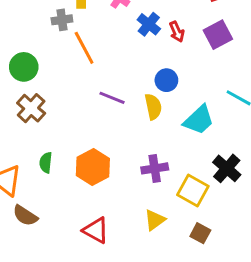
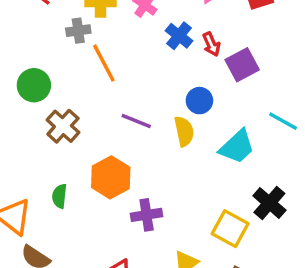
purple square: (218, 35) -> (242, 65), moved
brown cross: (31, 108) -> (63, 126), moved
orange hexagon: (93, 167) -> (111, 177), moved
purple cross: (155, 168) -> (147, 215), moved

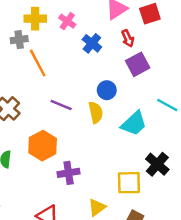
red arrow: (211, 44) -> (128, 38), moved
yellow square: (230, 229) -> (129, 183), turned -30

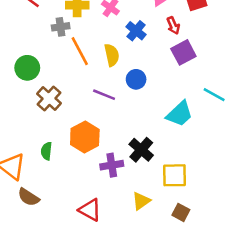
blue circle: (107, 90) -> (136, 79), moved
yellow semicircle: (96, 112) -> (112, 55), moved
black cross: (157, 164) -> (141, 150), moved

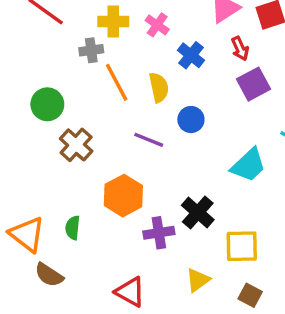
green semicircle: (46, 151) -> (73, 228), moved

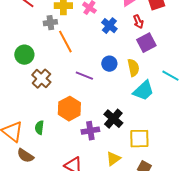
yellow semicircle: (159, 87) -> (133, 68), moved

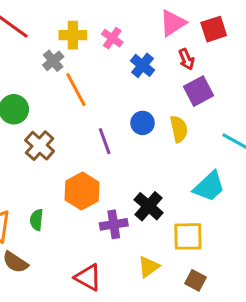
gray cross: (50, 23) -> (53, 61), turned -32
purple line: (84, 76) -> (105, 141), turned 48
cyan trapezoid: (143, 91) -> (209, 187), moved

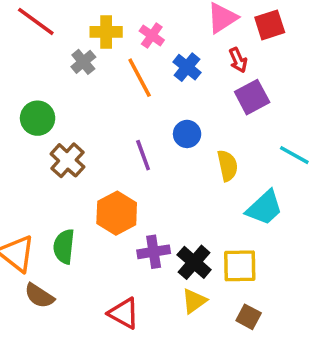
orange line: (76, 90) -> (140, 78), moved
yellow semicircle: (179, 129) -> (227, 166), moved
black cross: (149, 206) -> (194, 262), moved
green semicircle: (37, 220) -> (64, 247), size x1.4

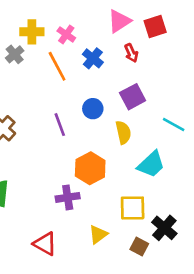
purple square: (252, 97) -> (133, 97), moved
orange hexagon: (117, 213) -> (90, 168), moved
black cross: (194, 262) -> (164, 228), moved

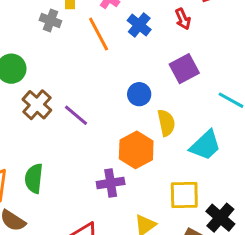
gray cross: (15, 54) -> (50, 21), turned -30
blue circle: (93, 109) -> (139, 94), moved
purple line: (60, 125) -> (76, 115), moved, turned -30
yellow semicircle: (123, 132) -> (166, 123), moved

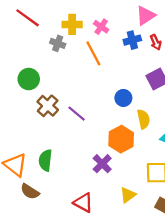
blue cross: (139, 25) -> (132, 40), moved, turned 36
purple cross: (111, 183) -> (102, 164), turned -36

